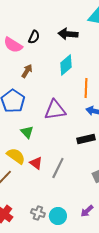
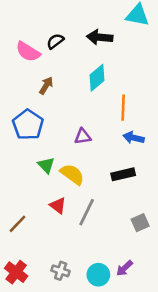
black semicircle: (34, 37) -> (55, 41), turned -152
purple triangle: (55, 110) -> (83, 136), size x0.6
yellow semicircle: (16, 156) -> (72, 174), moved
cyan circle: (58, 216) -> (98, 275), moved

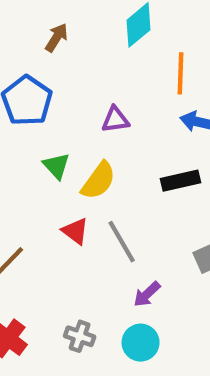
yellow semicircle: (72, 174) -> (98, 181), turned 90
gray line: (87, 212) -> (122, 242), turned -56
purple arrow: (124, 268) -> (147, 294), moved

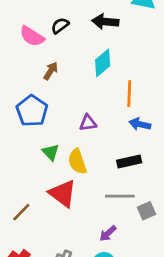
yellow semicircle: (98, 181) -> (77, 161), turned 125
red triangle: (75, 231) -> (63, 193), size x1.6
gray line: (122, 242) -> (120, 196), moved, turned -60

